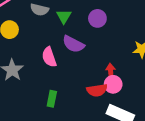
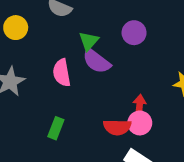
green triangle: (64, 16) -> (89, 41), moved

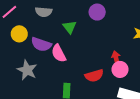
purple semicircle: (96, 61) -> (41, 44), moved
red semicircle: (117, 127) -> (94, 76), moved

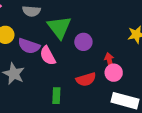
purple circle: (97, 12) -> (83, 42), moved
green triangle: (70, 27) -> (59, 27), size x1.6

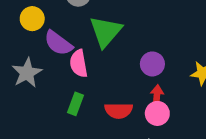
purple circle: (83, 42) -> (152, 64), moved
green rectangle: (56, 96) -> (76, 104), moved

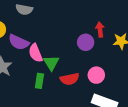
green triangle: (106, 32) -> (51, 63), moved, size x0.7
red arrow: (157, 96) -> (100, 30), moved

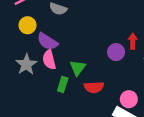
pink semicircle: (36, 53) -> (49, 60), moved
pink circle: (96, 75) -> (129, 99), moved

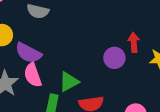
green triangle: (78, 68) -> (69, 82), turned 30

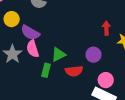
purple circle: (114, 58) -> (93, 55), moved

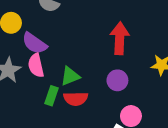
red arrow: (106, 28) -> (120, 38), moved, size x1.6
red semicircle: (74, 71) -> (76, 99), moved

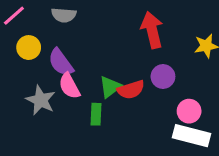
purple semicircle: (34, 43) -> (61, 62), turned 35
red semicircle: (76, 99) -> (131, 90), moved

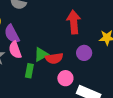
purple circle: (163, 77) -> (84, 53), moved
pink circle: (189, 111) -> (65, 78), moved

